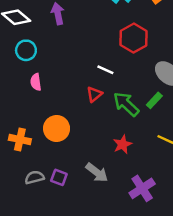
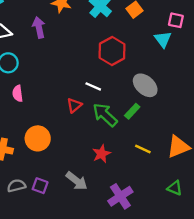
white line: (105, 70) -> (93, 86), moved

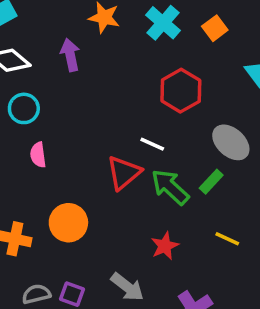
red triangle: (74, 105) -> (124, 173), size x1.5

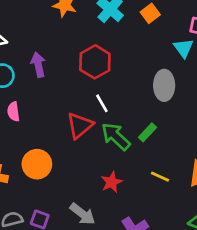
purple arrow: (70, 55) -> (38, 65), moved
red hexagon: (181, 91) -> (95, 62), moved
gray ellipse: (231, 142) -> (164, 85), moved, turned 48
white line: (152, 144) -> (102, 103), turned 36

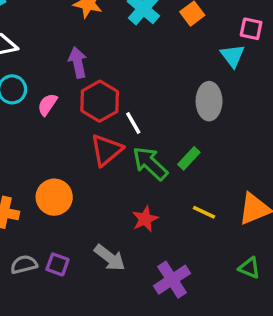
red hexagon: (95, 62) -> (100, 101), moved
purple arrow: (38, 65) -> (78, 62), moved
pink semicircle: (13, 112) -> (47, 105), moved, turned 42

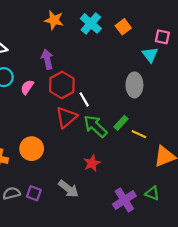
yellow line: (204, 212) -> (139, 134), moved
green triangle: (249, 268) -> (152, 193), moved
purple cross: (172, 280) -> (124, 200), moved

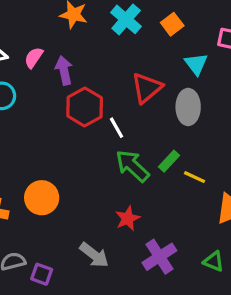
cyan triangle: (150, 55) -> (196, 64), moved
pink semicircle: (27, 87) -> (34, 58), moved
red triangle: (66, 117) -> (147, 88), moved
purple square: (34, 193) -> (42, 274), moved
purple cross: (124, 200) -> (159, 257), moved

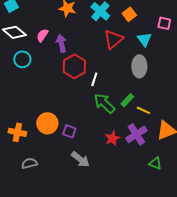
red triangle: (147, 88) -> (113, 39), moved
white line: (116, 128) -> (94, 79), turned 48
red star: (128, 218) -> (112, 138), moved
purple cross: (159, 257) -> (136, 134), moved
purple square: (42, 274) -> (69, 131), moved

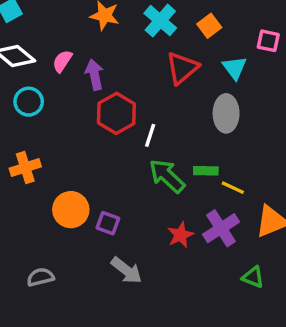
green rectangle: (127, 100) -> (206, 171), turned 48
orange cross: (17, 132) -> (25, 167), moved, turned -30

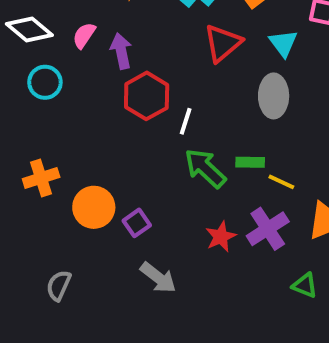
orange cross: (25, 167) -> (41, 178), moved
purple square: (108, 223) -> (137, 223), turned 35
gray semicircle: (40, 277) -> (59, 285), turned -52

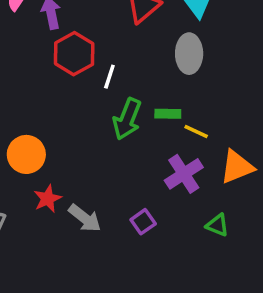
green arrow: (205, 168) -> (127, 119), turned -111
purple square: (137, 223) -> (143, 222), moved
red star: (221, 237) -> (48, 199), moved

